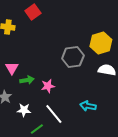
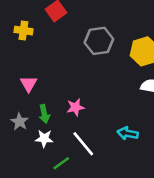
gray hexagon: (73, 57) -> (99, 41), moved
green arrow: (27, 80) -> (44, 114), moved, turned 88

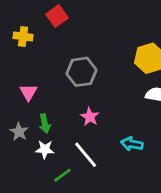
gray hexagon: (99, 41) -> (82, 72), moved
pink star: (75, 107) -> (90, 117), moved, turned -30

